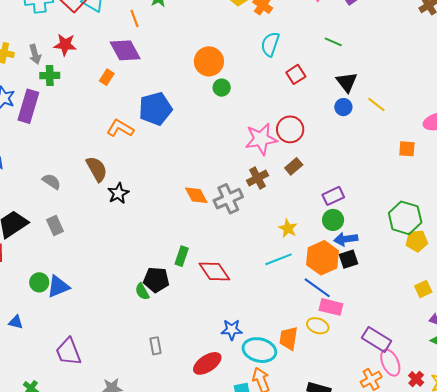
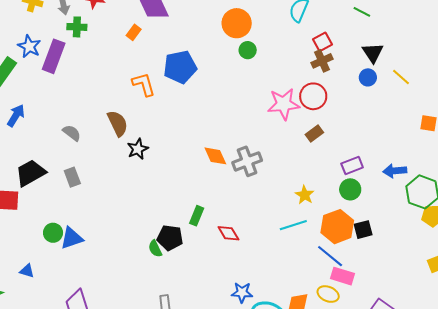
orange L-shape: (120, 128) -> (144, 84), turned 40
brown cross: (258, 178) -> (322, 61), moved
blue arrow: (346, 239) -> (395, 171), moved
red diamond: (214, 271) -> (228, 233), size x0.7

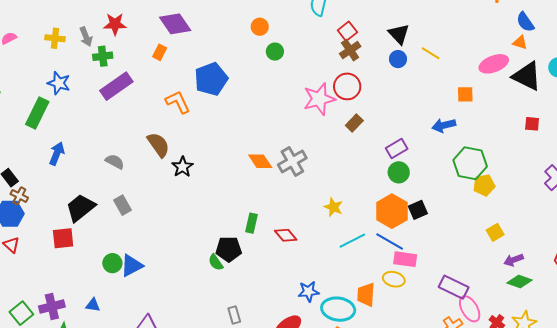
orange circle: (237, 23) -> (260, 27), size x0.6
purple rectangle: (54, 56) -> (116, 86), moved, turned 44
blue arrow: (395, 171) -> (444, 125), moved
yellow star: (305, 195) -> (333, 207), moved
cyan line: (293, 225) -> (352, 241), moved

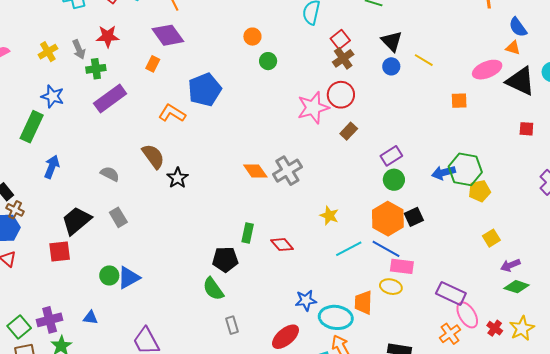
yellow cross: (55, 38) -> (48, 52), turned -36
orange L-shape: (178, 102) -> (172, 113), turned -32
blue arrow: (444, 125) -> (443, 173), moved
green semicircle: (216, 262) -> (213, 289), moved, size x1.4

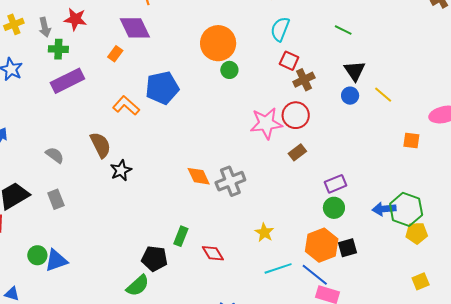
orange circle: (252, 37) -> (218, 43), size x2.0
red square: (340, 40) -> (289, 61), moved, turned -36
green semicircle: (213, 289) -> (138, 286), turned -105

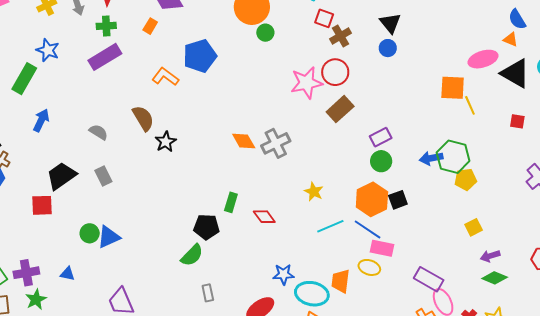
green cross: (58, 49) -> (106, 26), moved
yellow line: (383, 95) -> (470, 105), moved, turned 30
orange square: (411, 141) -> (453, 88), size x1.5
brown rectangle: (297, 152) -> (340, 109), size x1.5

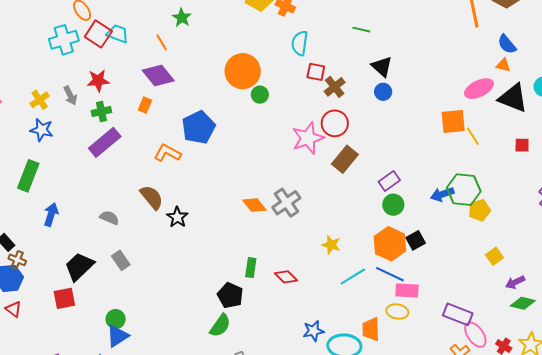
blue star: (48, 50) -> (42, 130), moved
black pentagon: (206, 227) -> (230, 295), turned 30
blue triangle: (109, 237) -> (117, 336), moved

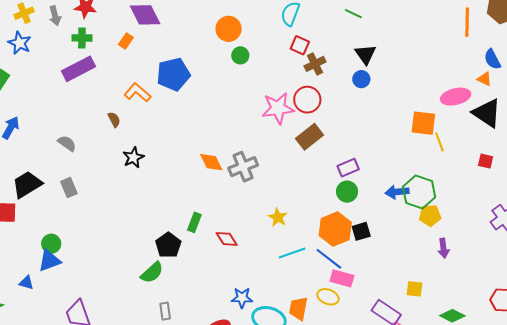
orange circle: (243, 71) -> (229, 29), size x0.7
brown semicircle: (152, 197) -> (114, 120), moved, size x0.6
yellow square: (494, 256) -> (414, 289), moved, turned 30
purple arrow: (515, 282) -> (443, 248), moved, turned -84

